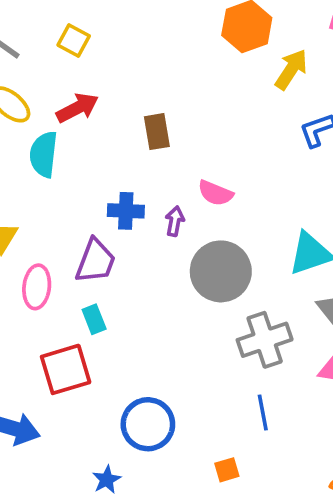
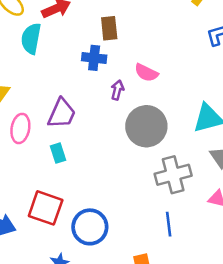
blue cross: (126, 211) -> (94, 58), moved
red square: (66, 369) -> (46, 208), moved, turned 32

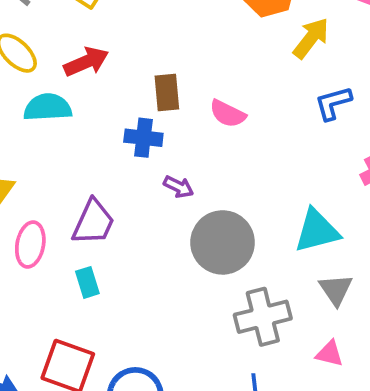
cyan semicircle: (31, 39) -> (48, 107), turned 76
pink semicircle: (146, 73) -> (228, 114), moved
purple arrow: (117, 90) -> (179, 187), turned 102

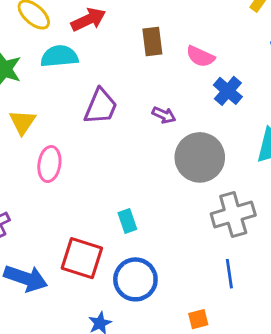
blue cross: (143, 138) -> (228, 91), moved, turned 36
purple trapezoid: (93, 222) -> (101, 106), moved
cyan rectangle: (87, 282) -> (127, 221), moved

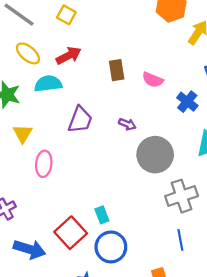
blue cross: (228, 91) -> (187, 102), moved
cyan rectangle: (127, 221) -> (102, 215), moved
red square: (82, 258) -> (71, 233), turned 32

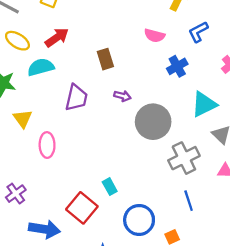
brown rectangle: (117, 70) -> (105, 59), moved
pink semicircle: (153, 80) -> (155, 35), moved
blue cross: (187, 102) -> (177, 66), turned 30
blue circle: (111, 247) -> (139, 220), moved

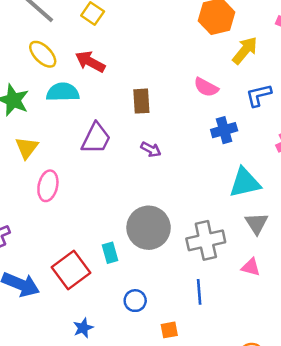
red arrow: (57, 37) -> (90, 62), turned -130
gray circle: (153, 122) -> (149, 228), moved
blue circle: (139, 220) -> (135, 301), size x0.6

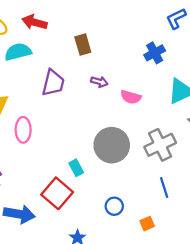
pink semicircle: (206, 87) -> (131, 97), moved
cyan rectangle: (110, 253) -> (76, 168), moved

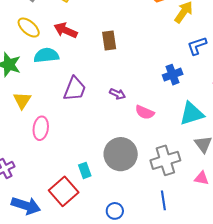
brown rectangle: (83, 45) -> (109, 40), moved

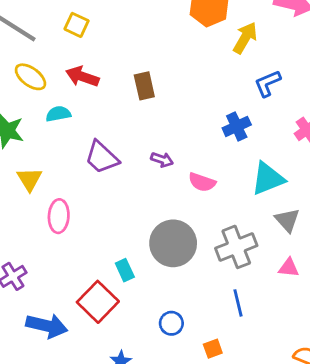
cyan semicircle: (46, 55) -> (58, 114), size x0.7
purple trapezoid: (75, 89) -> (102, 157), turned 116

